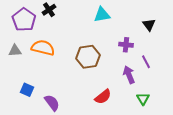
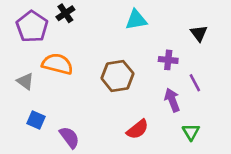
gray triangle: (15, 51) -> (25, 81), moved, turned 40

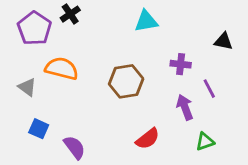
black triangle: (199, 33) -> (224, 41), moved, turned -42
green triangle: (191, 132) -> (205, 142), turned 42

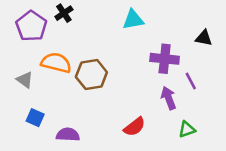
purple cross: (181, 64) -> (165, 59), size x1.5
brown hexagon: (126, 81) -> (91, 74), moved
purple semicircle: (75, 147) -> (68, 135), turned -50

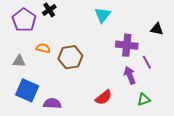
cyan triangle: (133, 20) -> (103, 15), turned -42
orange semicircle: (56, 63) -> (43, 48), size x0.6
gray triangle: (25, 80) -> (19, 61), turned -32
blue square: (35, 118) -> (27, 90), size x1.6

